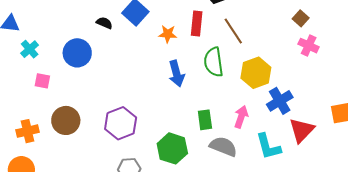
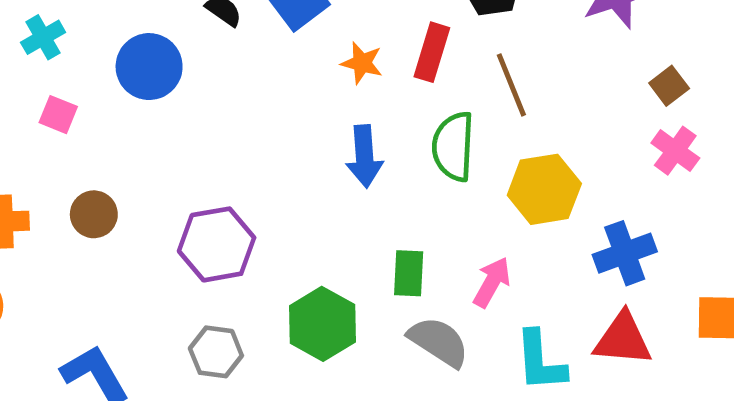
blue cross: (280, 101) -> (625, 253), moved
brown circle: (66, 120) -> (94, 214), size x0.7
red triangle: (302, 130) -> (623, 339), turned 40

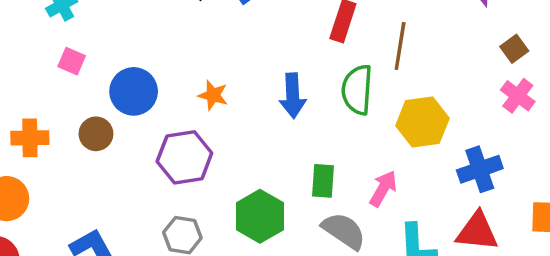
orange star: (362, 63) -> (213, 95), moved
blue circle: (149, 67) -> (134, 91), moved
brown line: (511, 85) -> (400, 46), turned 30

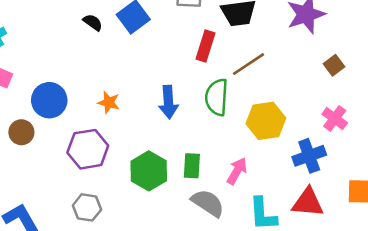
brown line: (400, 46) -> (248, 64), turned 48
pink cross: (518, 96) -> (335, 118), moved
green hexagon: (260, 216) -> (149, 171), moved

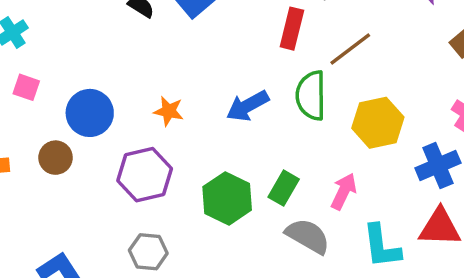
blue arrow: (168, 102) -> (247, 106), turned 68
green rectangle: (192, 166) -> (284, 188), turned 30

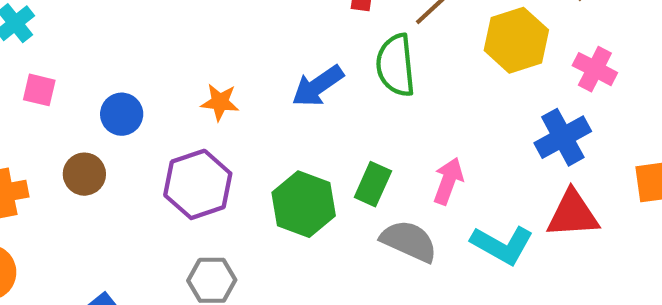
blue circle: (90, 113) -> (122, 114), size x0.7
yellow hexagon: (378, 123) -> (516, 40), moved
cyan L-shape: (382, 246) -> (502, 245), turned -48

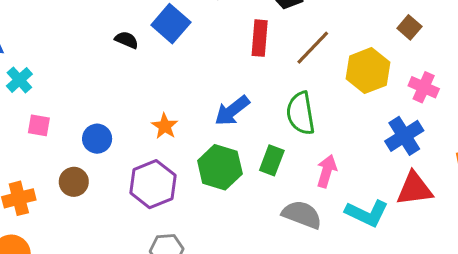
green semicircle: (396, 65) -> (301, 113), moved
orange star: (220, 102) -> (165, 126), turned 30
green rectangle: (373, 184) -> (272, 160), moved
green hexagon: (304, 204) -> (220, 167), moved

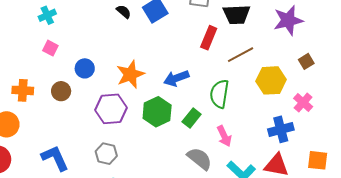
orange star: (165, 126) -> (130, 74), size x1.6
pink arrow: (327, 171) -> (224, 136), turned 120

